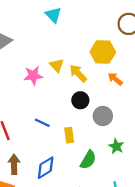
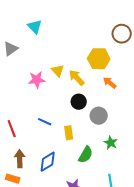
cyan triangle: (53, 15) -> (35, 27), moved

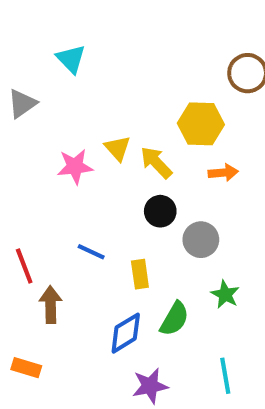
orange arrow: (110, 83) -> (223, 173), turned 136
brown arrow: (20, 159) -> (51, 305), moved
blue diamond: (48, 162) -> (126, 333), moved

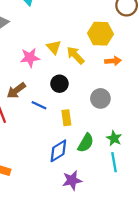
black circle: (160, 211) -> (59, 84), moved
green star: (225, 294) -> (114, 138), moved
brown arrow: (51, 305) -> (16, 91), moved, turned -126
cyan line: (225, 376) -> (114, 162), moved

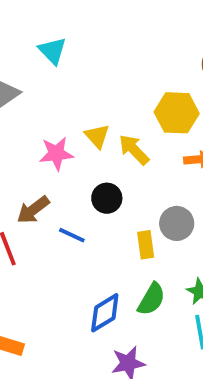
yellow rectangle: (66, 118) -> (146, 245), moved

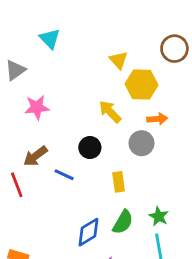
yellow triangle: (97, 136) -> (119, 60), moved
pink star: (56, 154) -> (37, 107), moved
gray circle: (177, 223) -> (142, 143), moved

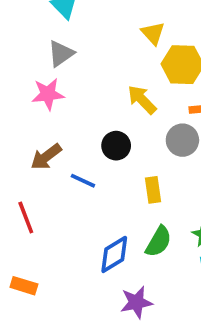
gray triangle: (15, 70) -> (61, 54), moved
red line: (17, 185) -> (26, 218), moved

